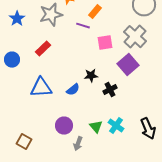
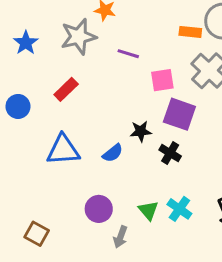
orange rectangle: (95, 12) -> (190, 32), moved, turned 56
purple square: (128, 65) -> (179, 114), moved, turned -30
black cross: (110, 90) -> (170, 153), turned -32

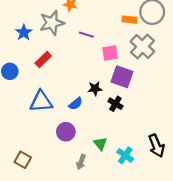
blue star: (26, 43) -> (24, 32), moved
purple circle: (99, 209) -> (66, 132), moved
cyan cross: (179, 209) -> (125, 155), moved

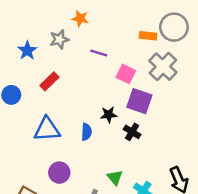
gray star: (52, 23) -> (59, 39), size x0.7
pink square: (110, 53) -> (126, 74), turned 35
blue semicircle: (76, 104) -> (86, 132), turned -48
purple circle: (66, 132) -> (59, 173), moved

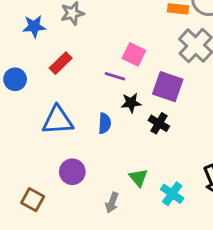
blue star: (27, 51) -> (34, 26), turned 30
purple line: (99, 53) -> (115, 76), moved
pink square: (126, 74) -> (134, 54), moved

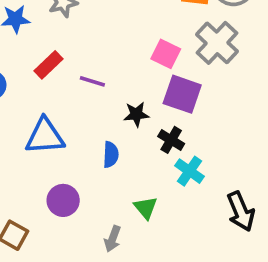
pink square: (134, 54) -> (166, 54), moved
purple line: (115, 76) -> (92, 81), moved
blue semicircle: (105, 123) -> (111, 155), moved
cyan cross: (172, 194) -> (189, 171), moved

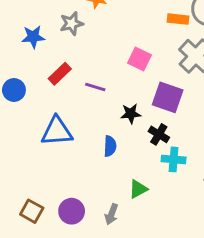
pink square: (166, 54) -> (140, 59), moved
cyan cross: (189, 171) -> (174, 159), turned -30
purple circle: (63, 200) -> (72, 211), moved
green triangle: (146, 208) -> (138, 189), turned 42

